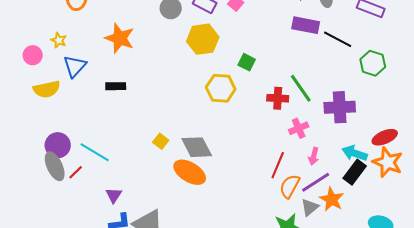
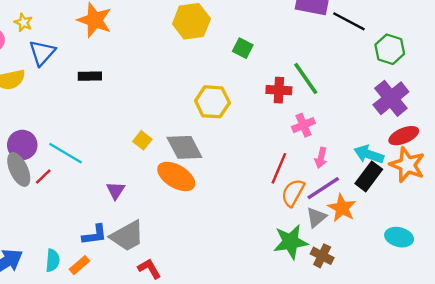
yellow hexagon: (221, 88) -> (212, 102), moved
purple cross: (340, 107) -> (391, 98), moved, turned -36
purple triangle: (114, 195) -> (116, 190), moved

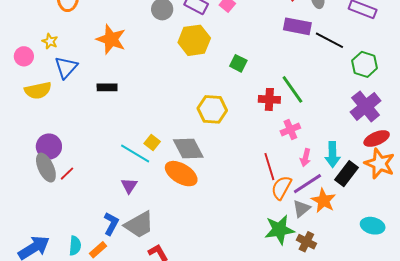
cyan line: (65, 153) -> (135, 154), moved
cyan arrow: (369, 154) -> (332, 155), moved, turned -110
red line: (279, 168) -> (269, 167), turned -40
blue L-shape: (95, 235) -> (111, 224), turned -55

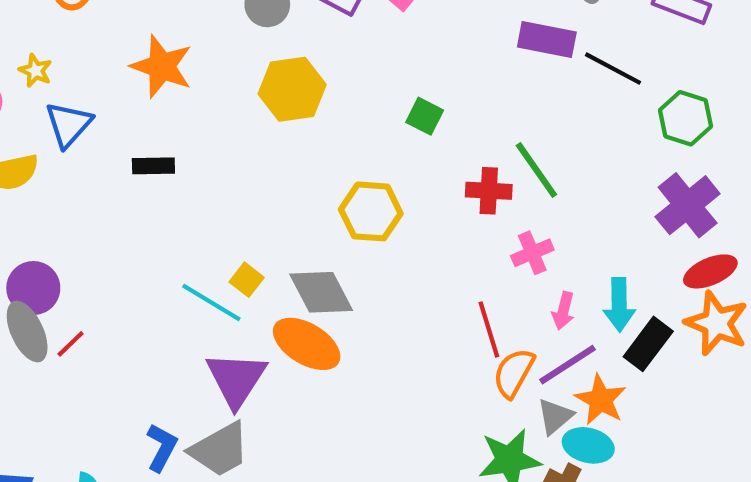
yellow hexagon: (194, 40) -> (292, 89), moved
purple triangle: (129, 186) -> (236, 379), moved, size x1.8
cyan ellipse: (373, 226) -> (588, 445), moved

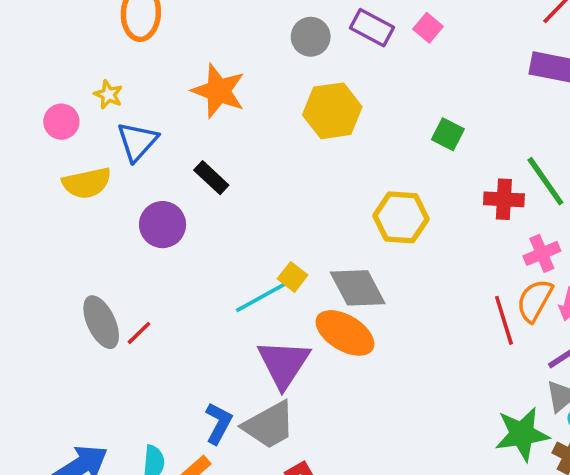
black rectangle: (153, 166) -> (211, 178), turned 44
purple circle: (33, 288) -> (163, 225), moved
cyan line: (211, 303) -> (262, 297), turned -60
orange semicircle: (514, 373) -> (535, 300), moved

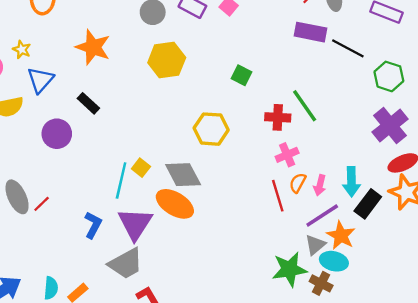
pink cross: (542, 253) -> (287, 155), moved
cyan line: (262, 297) -> (121, 180), turned -48
orange semicircle: (535, 300) -> (298, 183), size x0.7
blue L-shape: (219, 423) -> (93, 225), moved

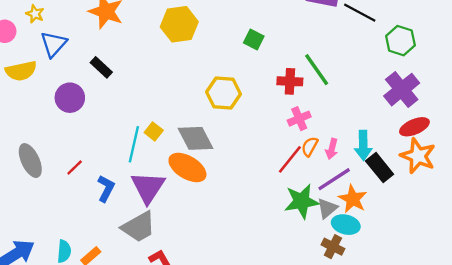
red line: (278, 196) -> (290, 159), turned 56
red line: (42, 204) -> (75, 168), moved
black rectangle: (368, 204) -> (380, 168), turned -76
green star: (289, 269) -> (302, 201), moved

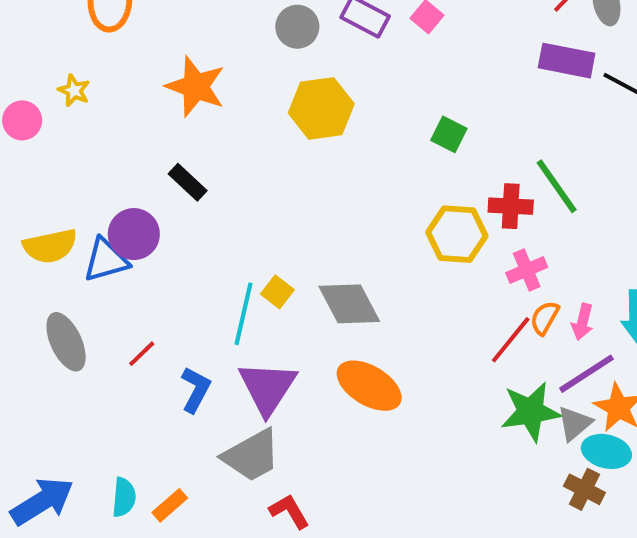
blue triangle: (54, 44) -> (106, 260), moved, turned 32
yellow semicircle: (21, 71) -> (50, 246), moved
yellow hexagon: (224, 93) -> (457, 234), moved
orange ellipse: (187, 168) -> (369, 386), moved

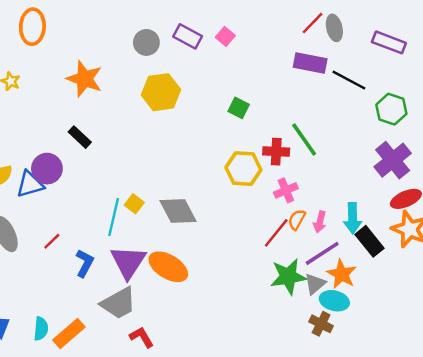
orange ellipse: (369, 386) -> (168, 267), moved
orange rectangle: (170, 505) -> (69, 333), size x1.5

